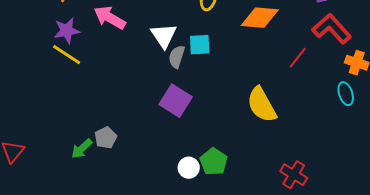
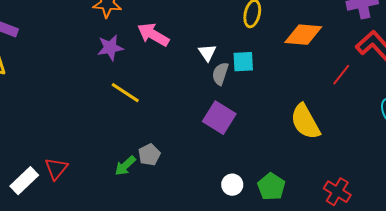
white triangle: (164, 36) -> (207, 53), size x0.7
yellow line: (67, 55) -> (125, 93), moved
green pentagon: (214, 162) -> (271, 187), moved

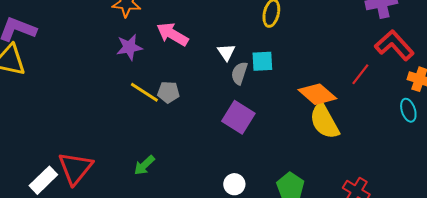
orange diamond: (303, 35) -> (317, 94), moved, turned 36
gray pentagon: (149, 155) -> (168, 92), moved, turned 30
red triangle: (56, 169) -> (75, 168), size x1.5
white circle: (232, 185) -> (234, 184), moved

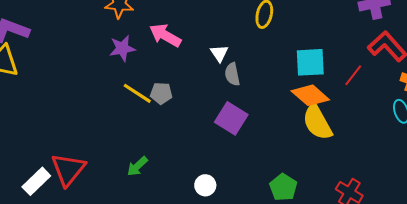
cyan square: (262, 61) -> (310, 62), moved, size x1.4
gray semicircle: (239, 73) -> (232, 74), turned -30
white circle: (234, 184) -> (205, 185), moved

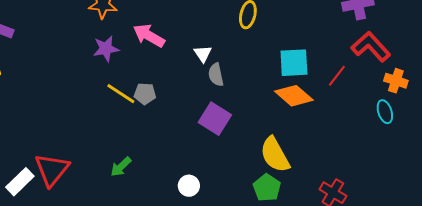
yellow semicircle: (317, 122) -> (275, 155), moved

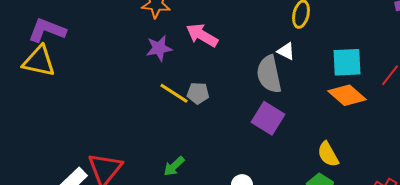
white triangle: (203, 54) -> (286, 51), moved, turned -30
gray semicircle: (216, 75) -> (269, 74), size x1.6
yellow semicircle: (275, 155) -> (328, 154), size x0.7

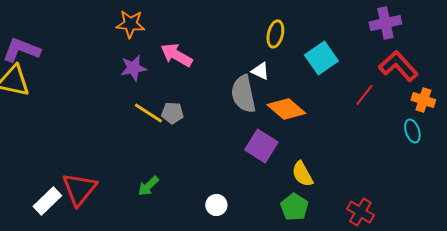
cyan square: (347, 62) -> (321, 58), moved, turned -32
orange diamond: (347, 95) -> (286, 109), moved
purple square: (268, 118) -> (261, 146), moved

